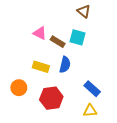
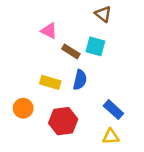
pink triangle: (40, 33) -> (49, 31), moved

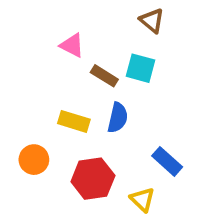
yellow triangle: (111, 137) -> (142, 200), moved, turned 48

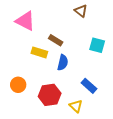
pink triangle: (72, 45) -> (25, 21), moved, size x1.5
cyan square: (141, 68) -> (97, 45), moved
yellow rectangle: (74, 121) -> (39, 52), moved

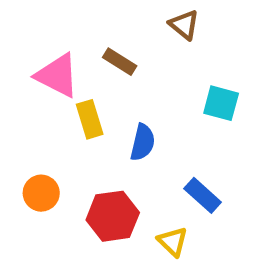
pink triangle: (25, 21) -> (57, 76), moved
brown rectangle: (56, 40) -> (120, 62), moved
yellow rectangle: (39, 52) -> (90, 119), turned 56

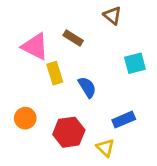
cyan square: (221, 103) -> (135, 63), turned -30
blue semicircle: (143, 142) -> (87, 87), turned -45
blue rectangle: (203, 195) -> (124, 120), turned -65

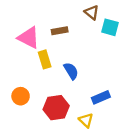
brown rectangle: (73, 38) -> (60, 31), turned -42
cyan square: (135, 63) -> (110, 27), moved, turned 30

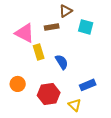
brown triangle: (92, 12) -> (66, 11), moved, turned 48
cyan square: (110, 27) -> (86, 27), moved

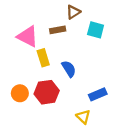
red hexagon: (49, 94) -> (47, 92), moved

